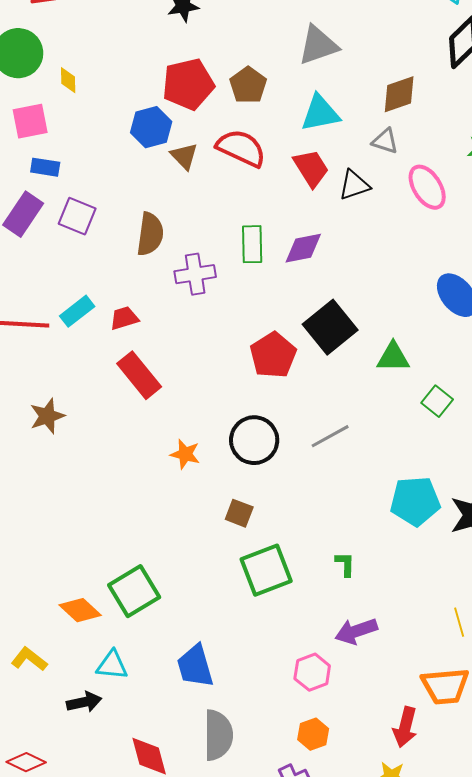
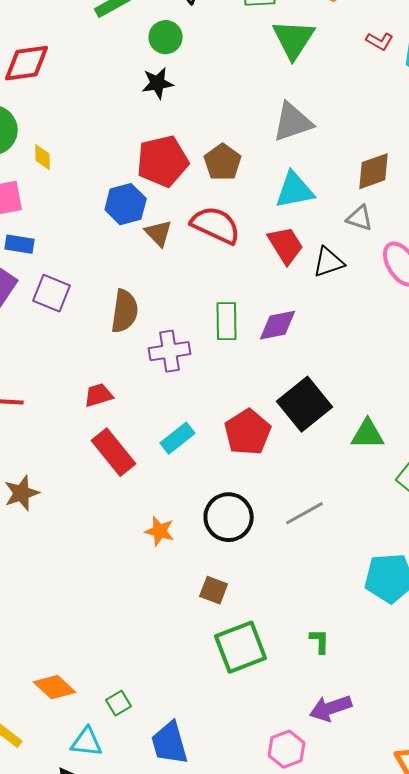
cyan rectangle: (77, 311) -> (178, 438), moved
green square: (134, 591) -> (119, 703), moved, size x0.5

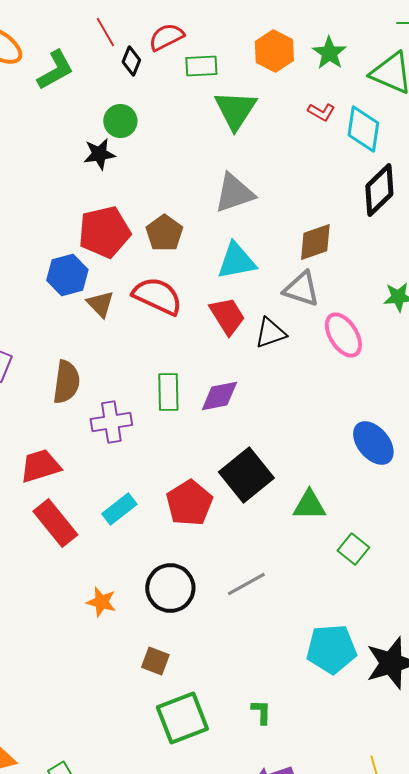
green circle: (166, 37) -> (120, 121), moved
gray triangle: (360, 218) -> (301, 289), size x1.4
red trapezoid: (99, 395) -> (40, 466), size x1.4

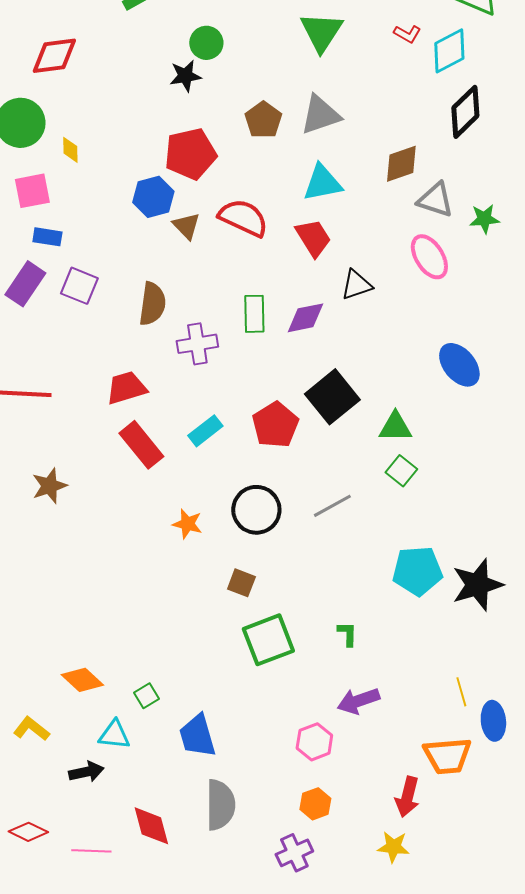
cyan diamond: (363, 129) -> (449, 51), turned 54
brown pentagon: (164, 233) -> (263, 120), moved
gray triangle: (301, 289) -> (435, 200), moved
black triangle: (270, 333) -> (356, 285), moved
green square: (353, 549) -> (401, 471), moved

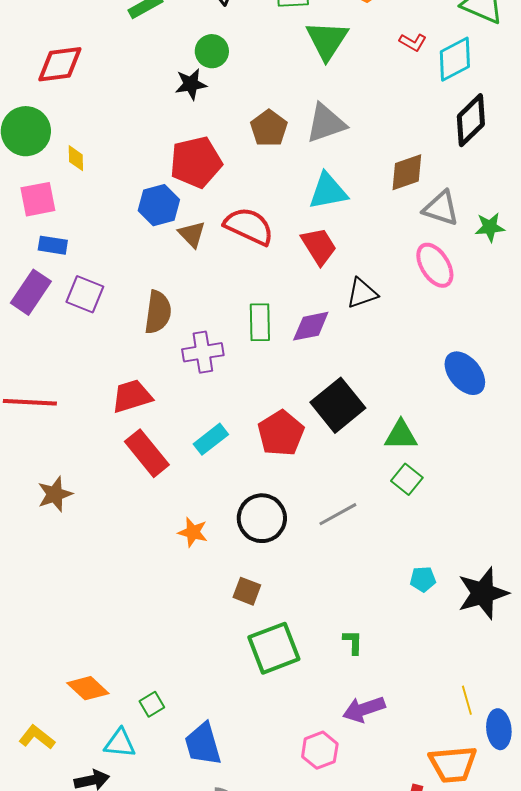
cyan pentagon: (417, 571) -> (423, 579), size x0.5

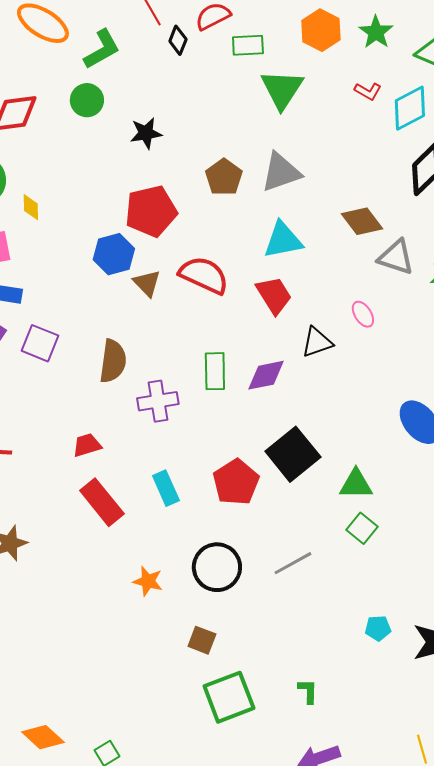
green circle: (212, 51) -> (87, 100), moved
brown diamond: (407, 172) -> (362, 221), turned 72
pink ellipse: (435, 265) -> (363, 314), moved, size x0.6
red trapezoid: (132, 396) -> (87, 445), size x0.7
cyan rectangle: (211, 439) -> (166, 488), turned -76

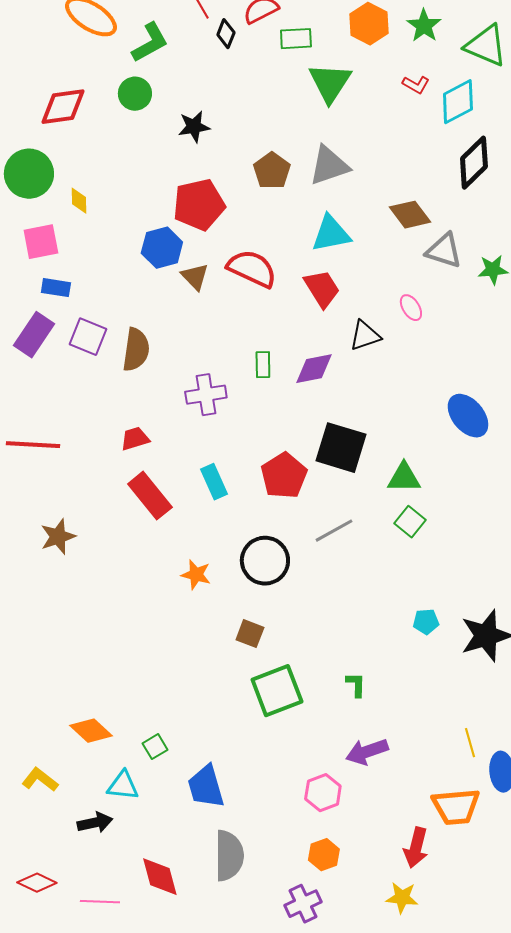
brown semicircle: (113, 361) -> (136, 350), moved
green rectangle: (215, 371) -> (263, 365), size x0.7
black square: (293, 454) -> (341, 448), turned -34
gray line: (293, 563) -> (334, 531), moved

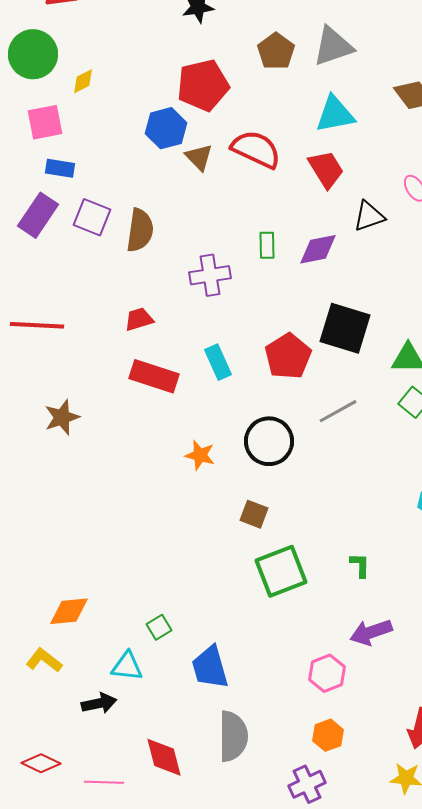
yellow diamond: (79, 201) -> (83, 81), turned 64
red rectangle: (150, 496) -> (154, 376), turned -33
orange diamond: (91, 731) -> (69, 611), moved, turned -48

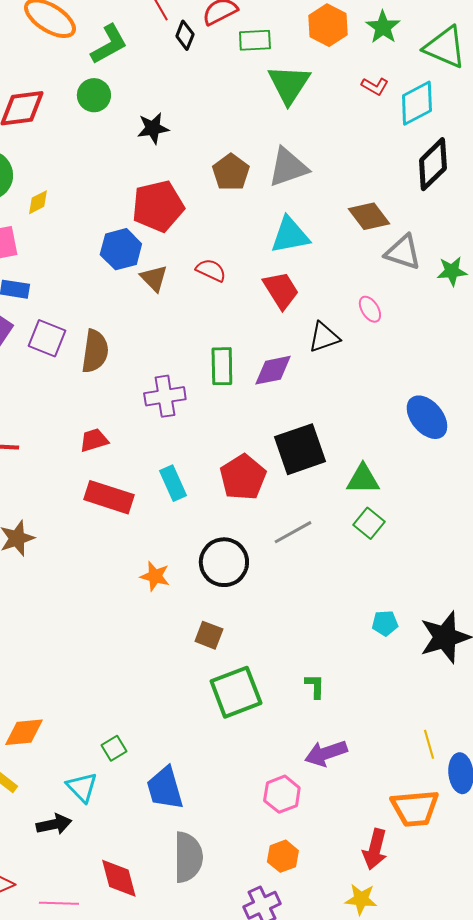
red semicircle: (256, 149) -> (211, 270), size x0.6
green rectangle: (267, 245) -> (222, 366), size x1.4
black square: (345, 328) -> (300, 449), turned -36
cyan triangle: (127, 666) -> (82, 787), turned 40

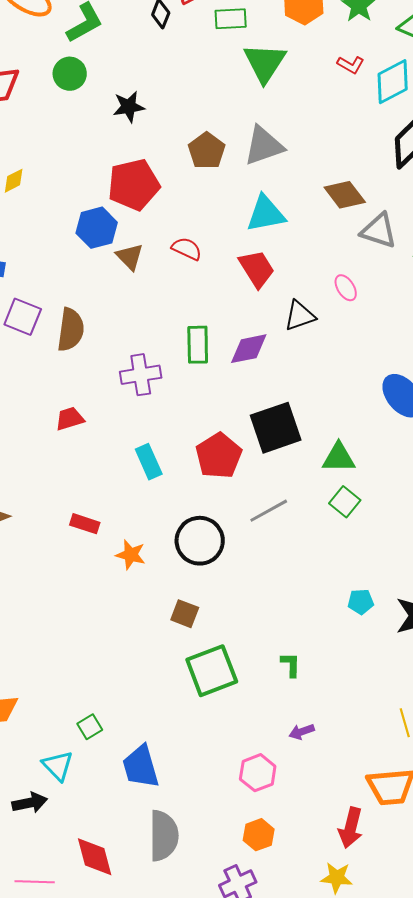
red rectangle: (109, 497) -> (85, 524), moved, size x0.6
purple arrow: (326, 753) -> (302, 732), size x0.6

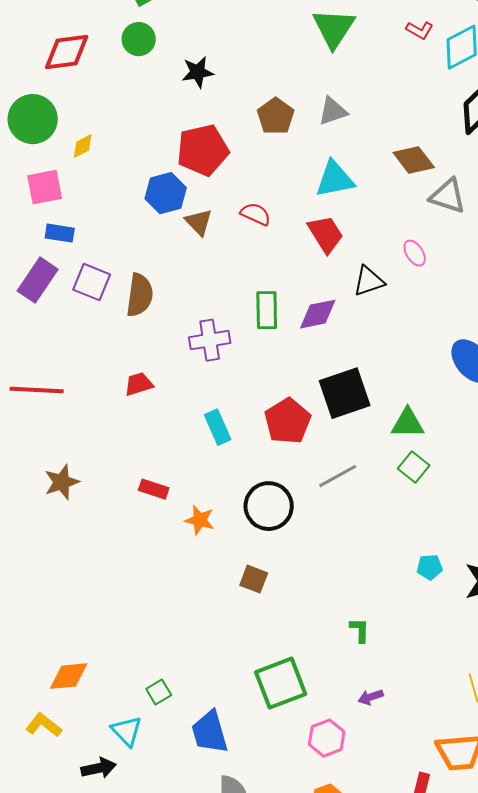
gray triangle: (264, 146) -> (333, 111), size x0.7
green square: (212, 671) -> (281, 683), moved

